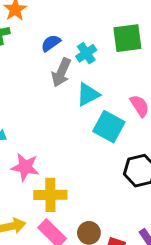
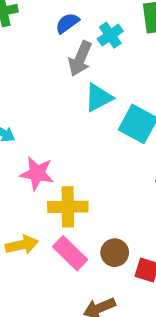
cyan triangle: (88, 94) -> (99, 98), moved

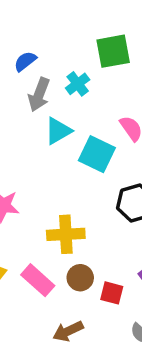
cyan cross: (110, 35) -> (78, 84), moved
yellow cross: (68, 207) -> (66, 234), moved

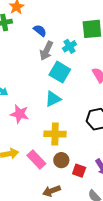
blue semicircle: (25, 61) -> (40, 31), turned 72
cyan triangle: (58, 131) -> (53, 99), moved
cyan square: (97, 154) -> (60, 72), moved

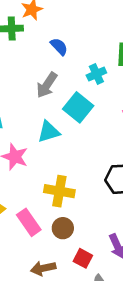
gray arrow: (46, 51) -> (47, 85), moved
cyan triangle: (53, 99) -> (49, 132), moved
red square: (79, 171) -> (83, 258), moved

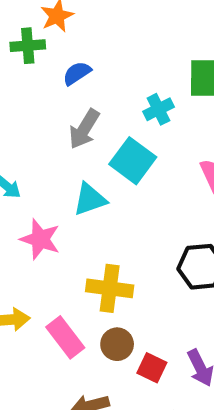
blue semicircle: (59, 47) -> (77, 73), moved, turned -78
red square: (83, 258) -> (152, 368), moved

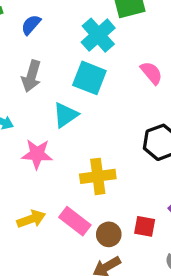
cyan cross: (159, 109) -> (98, 35), size x1.5
gray arrow: (84, 129) -> (31, 76), moved
brown circle: (117, 344) -> (109, 234), moved

